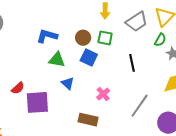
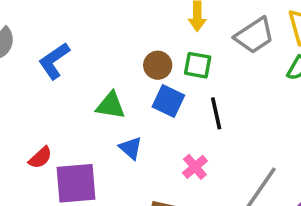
blue L-shape: (47, 36) -> (54, 61), moved, turned -50
black line: (132, 63) -> (216, 113), moved

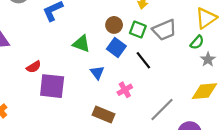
gray trapezoid: (254, 35) -> (164, 30), moved
black line: (216, 113) -> (143, 60), turned -36
blue triangle: (131, 148) -> (97, 73), moved

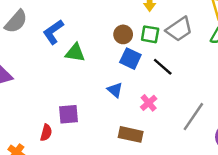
green triangle: (81, 44) -> (75, 53), moved
red semicircle: (34, 67) -> (46, 133), moved, turned -32
purple square: (52, 86) -> (68, 114), size x0.7

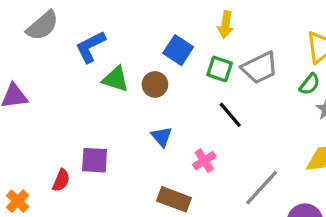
brown circle: (123, 34) -> (155, 84), moved
blue square: (130, 59) -> (178, 50), moved

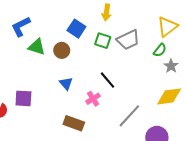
black line: (230, 115) -> (107, 80), moved

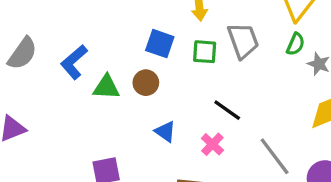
gray trapezoid: (128, 40) -> (243, 41), turned -70
gray line: (129, 116) -> (275, 156), turned -65

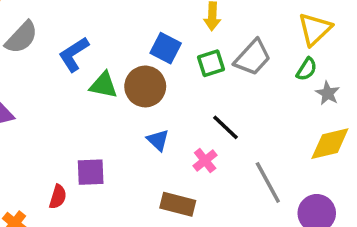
gray trapezoid: (243, 41) -> (253, 58), turned 54
green square: (205, 52) -> (211, 63), turned -30
brown circle: (146, 83) -> (145, 86), size x1.5

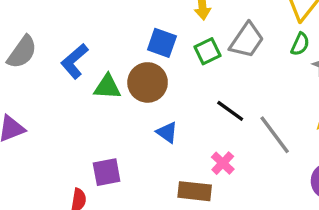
pink cross: (205, 161) -> (223, 163), moved
gray line: (268, 182) -> (275, 135), moved

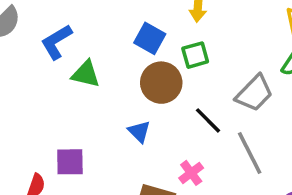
gray trapezoid: (247, 40) -> (254, 93), moved
brown circle: (148, 82) -> (161, 83), moved

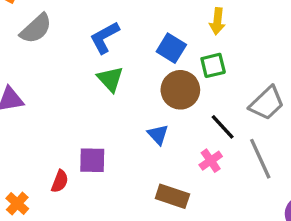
blue L-shape: (56, 42) -> (104, 38), moved
green triangle: (86, 74) -> (110, 79), turned 32
pink cross: (191, 173) -> (211, 161), moved

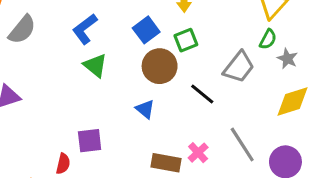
blue square: (171, 48) -> (146, 30), turned 30
gray line: (260, 159) -> (242, 144), moved
pink cross: (211, 161) -> (198, 153), moved

